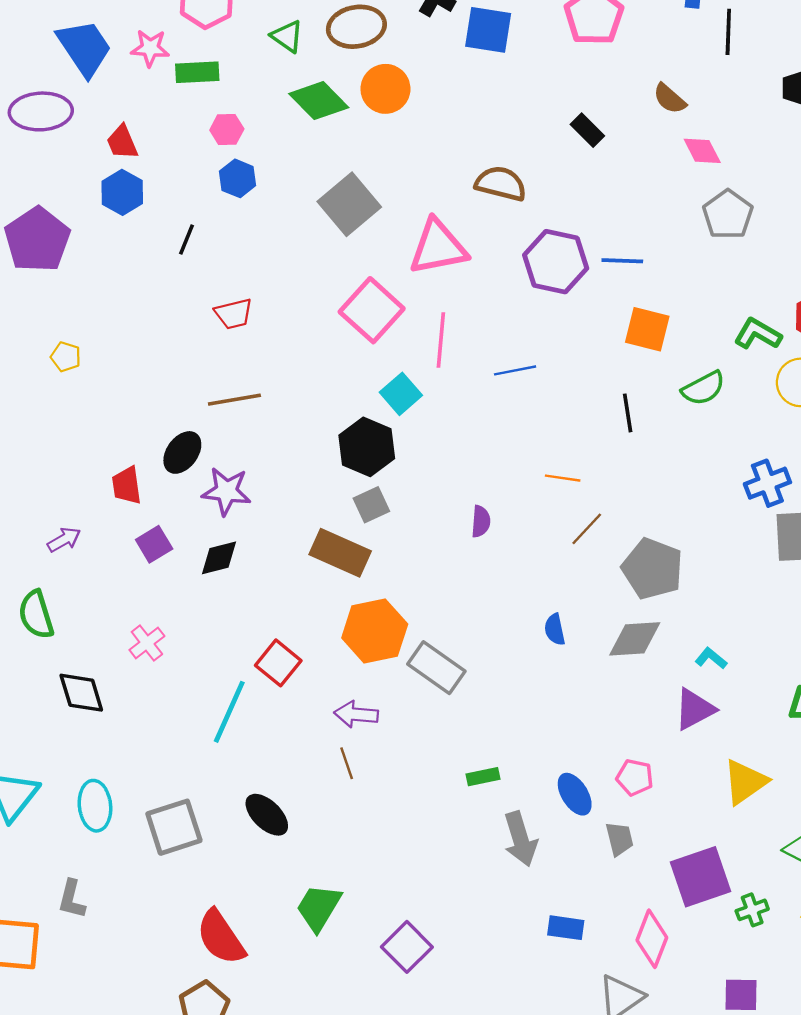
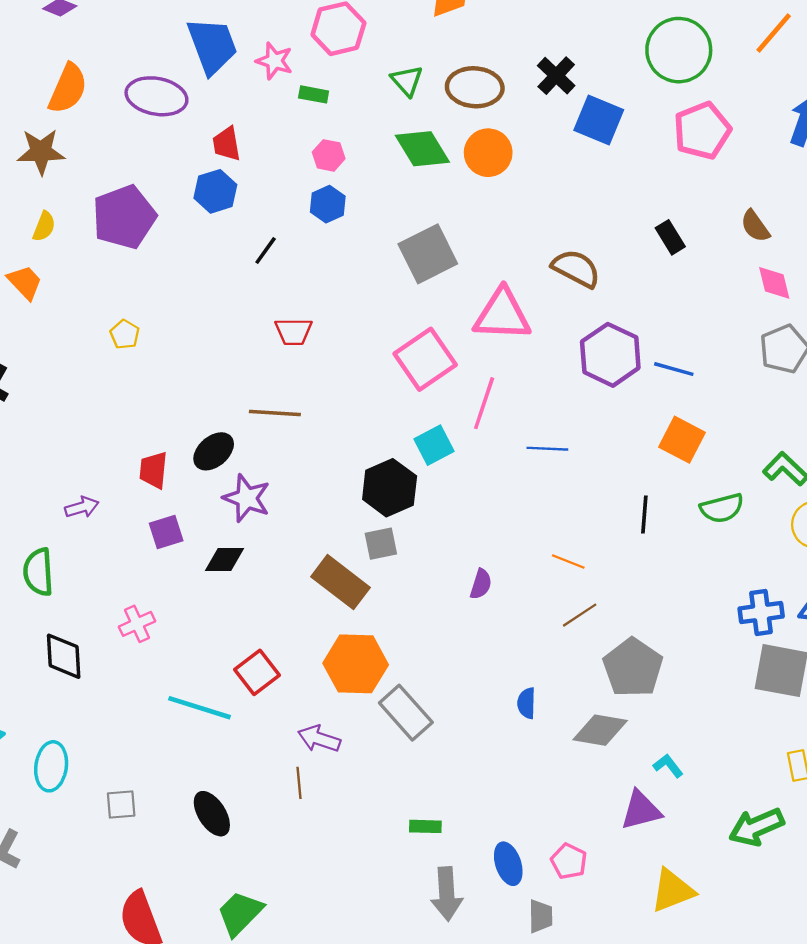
green rectangle: (197, 72) -> (314, 94), size x0.7
cyan line: (229, 712) -> (200, 708), turned 70
gray square: (174, 827) -> (121, 805), size x0.6

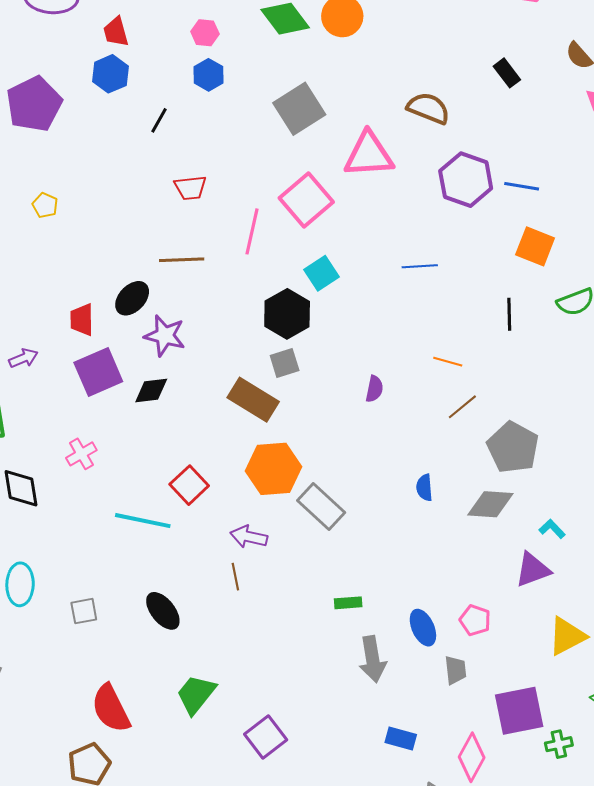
pink line: (484, 403) -> (252, 231), moved
purple square: (166, 532) -> (98, 372), size x1.6

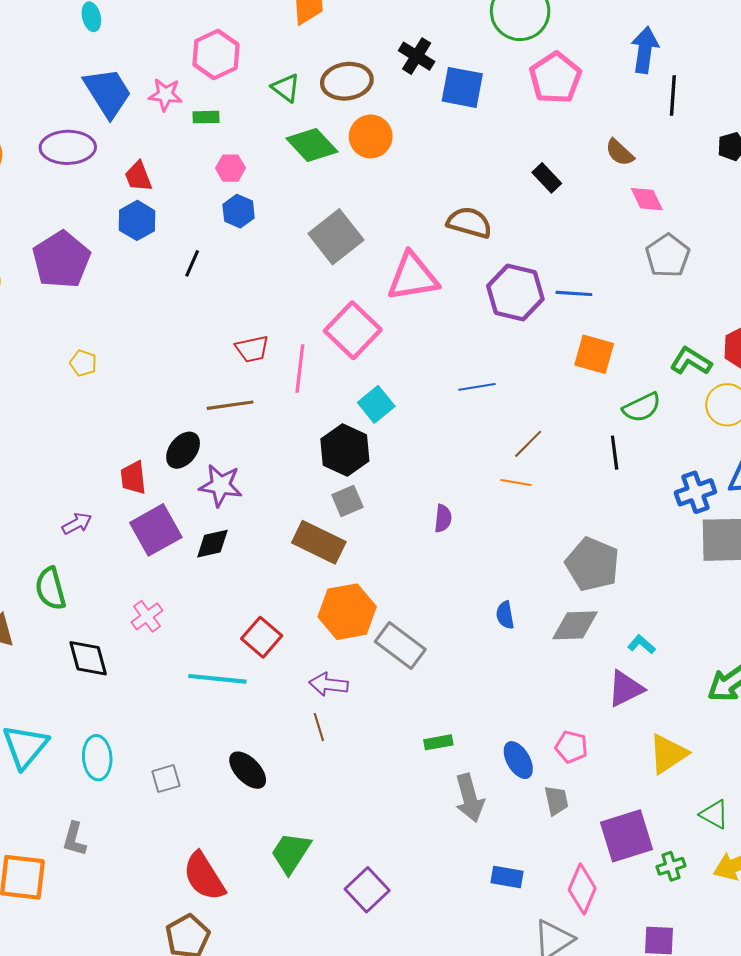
red trapezoid: (190, 188) -> (252, 349), moved
black line: (509, 314) -> (615, 453), moved
brown line: (462, 407) -> (528, 444), moved

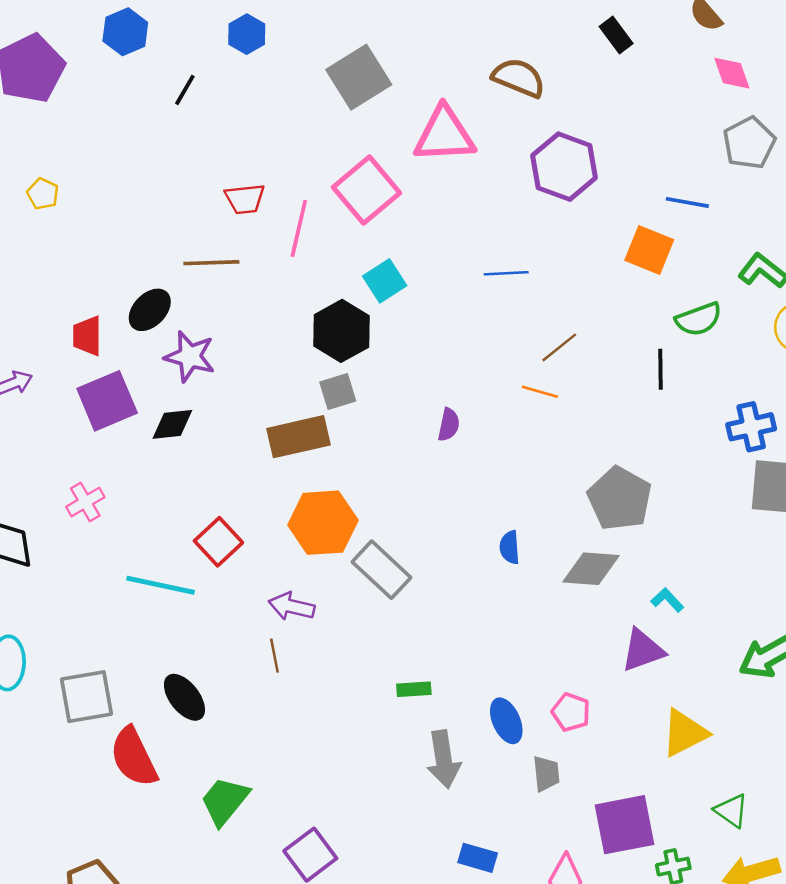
blue line: (574, 293) -> (687, 202), moved
brown rectangle: (319, 542) -> (299, 437), turned -45
gray square: (166, 779) -> (87, 697), size x1.6
red semicircle: (204, 876) -> (134, 757), moved

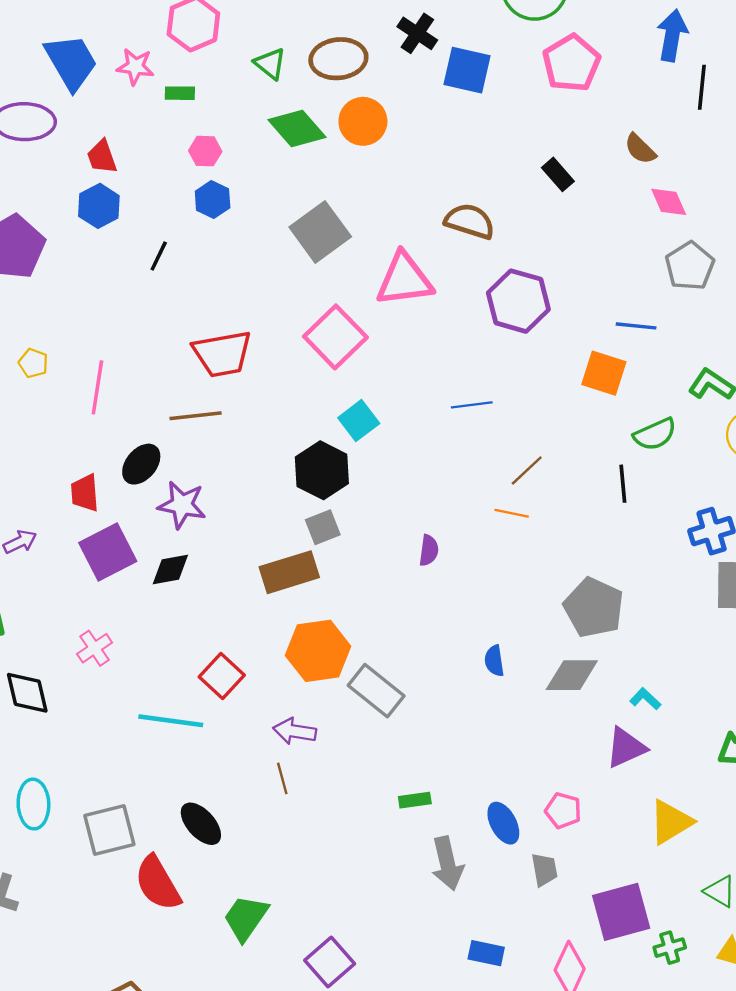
red trapezoid: (245, 199) -> (222, 354), size x1.6
pink line: (299, 228) -> (97, 387), moved

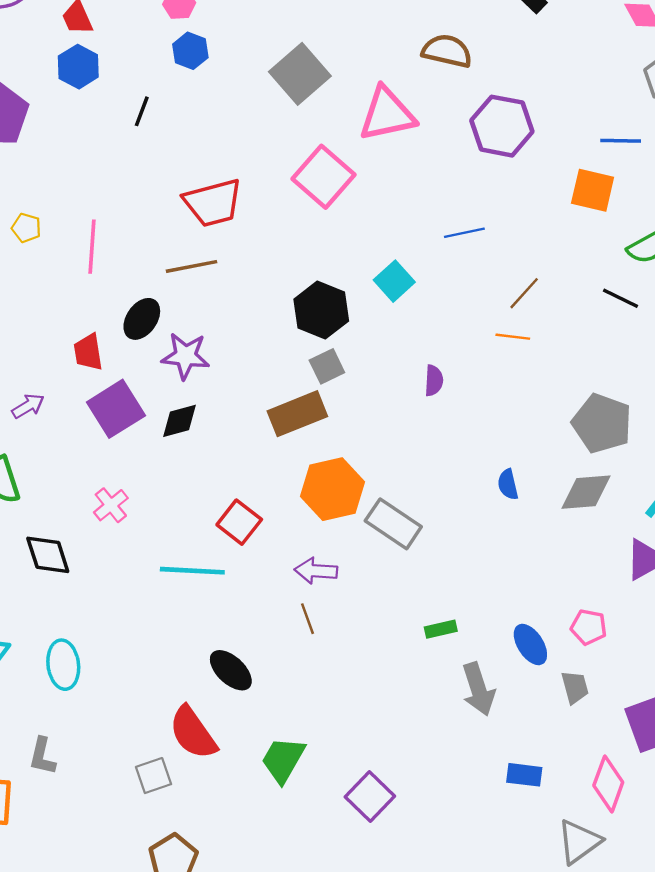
cyan square: (359, 421) -> (394, 281), moved
black line: (623, 484) -> (621, 298), turned -54
gray square: (109, 830) -> (153, 776), moved, size x0.7

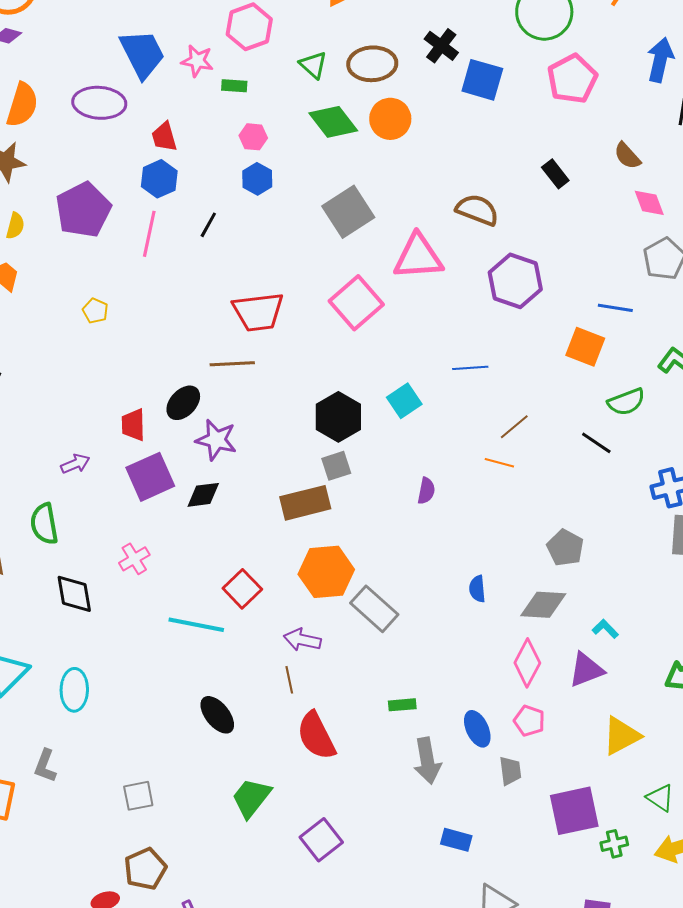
pink line: (92, 247) -> (149, 234), moved
gray pentagon: (602, 423) -> (565, 548), size x0.7
red semicircle: (193, 733) -> (316, 736), moved
pink diamond: (608, 784) -> (527, 663), moved

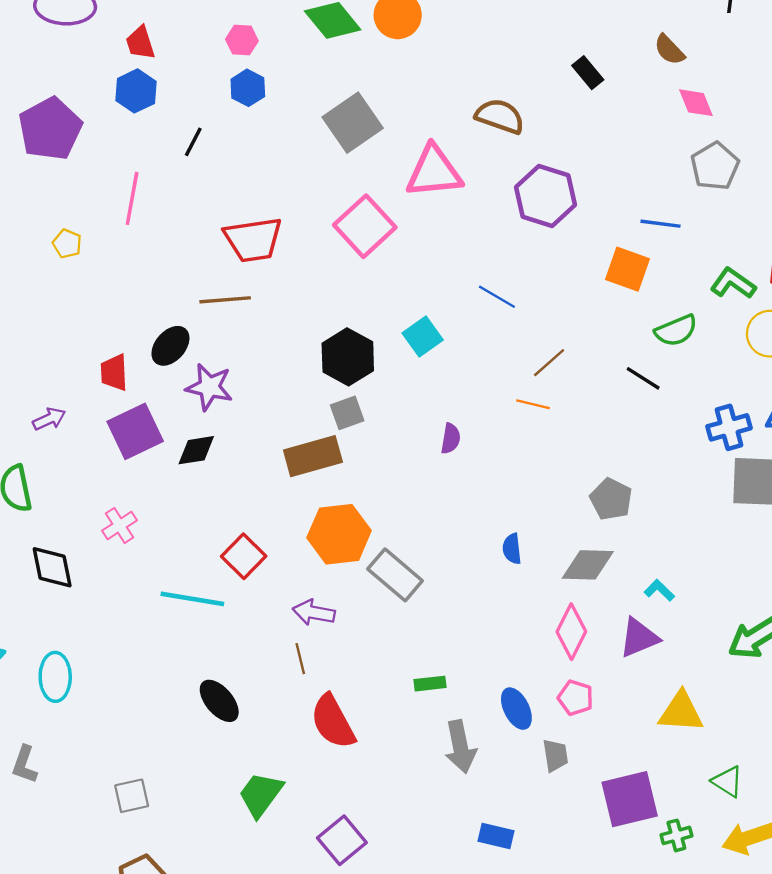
pink line: (149, 234) -> (132, 198), moved
blue line: (470, 368) -> (497, 297), turned 36
yellow triangle: (621, 736) -> (681, 712), turned 33

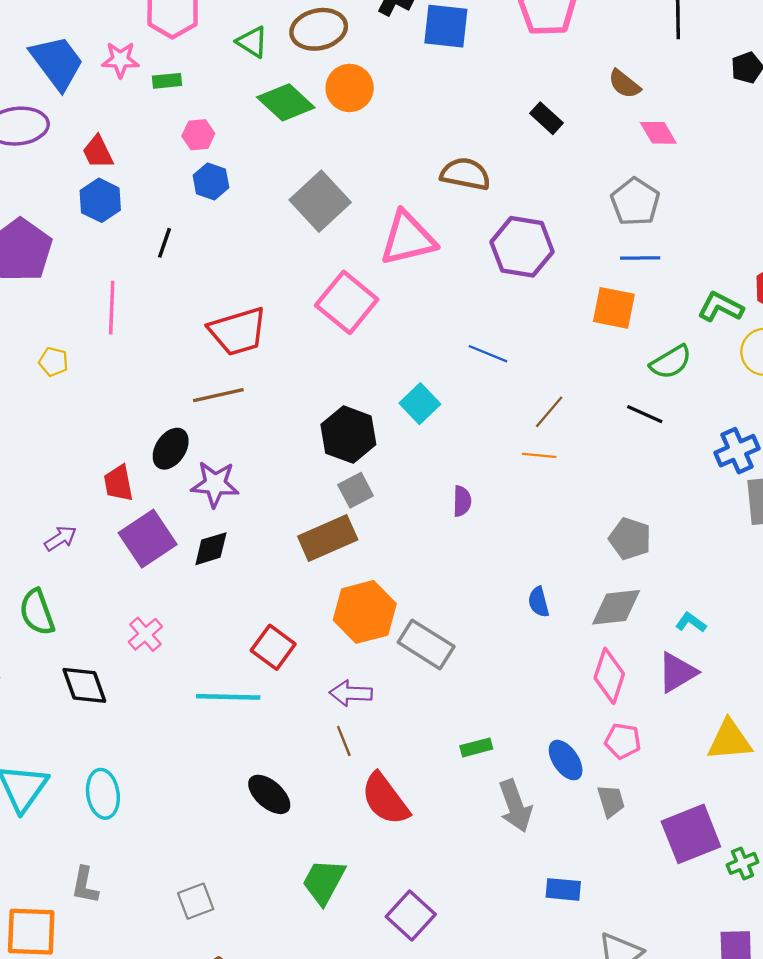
gray pentagon: (715, 166) -> (635, 202), moved

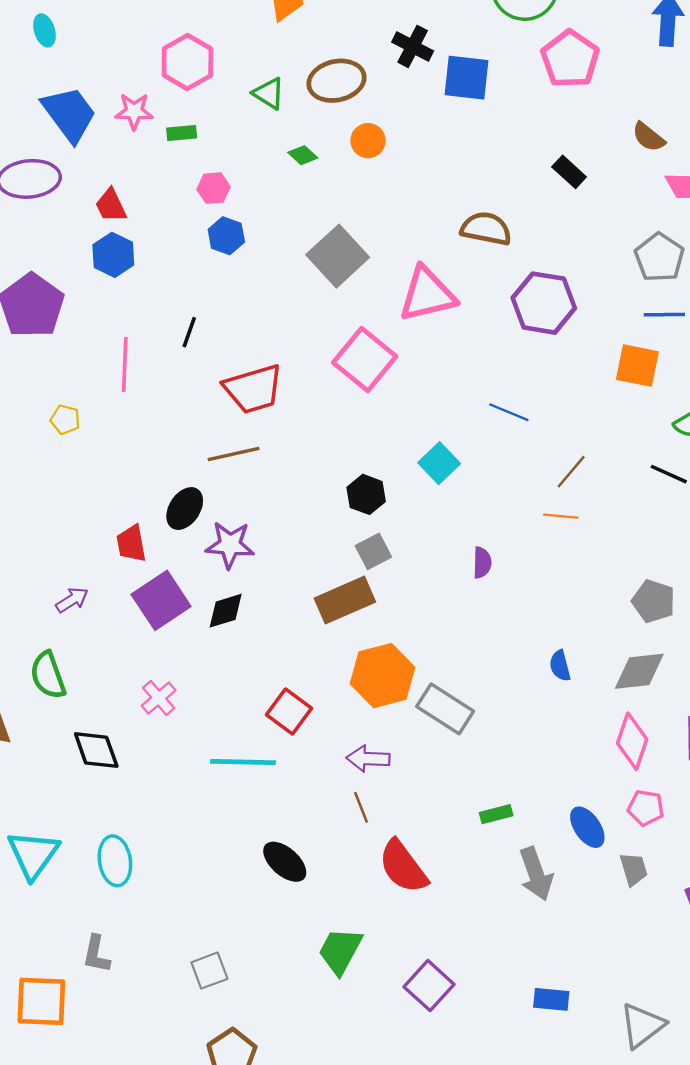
orange circle: (350, 88) -> (368, 141), size x0.7
green diamond: (286, 102) -> (303, 155), size x0.5
black line: (164, 243) -> (189, 332), moved
black hexagon: (348, 435) -> (366, 494), size x0.7
blue rectangle: (563, 889) -> (551, 999), moved

